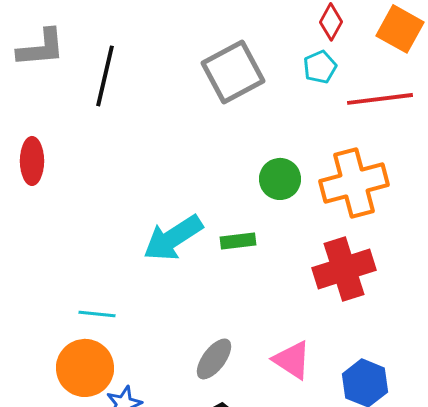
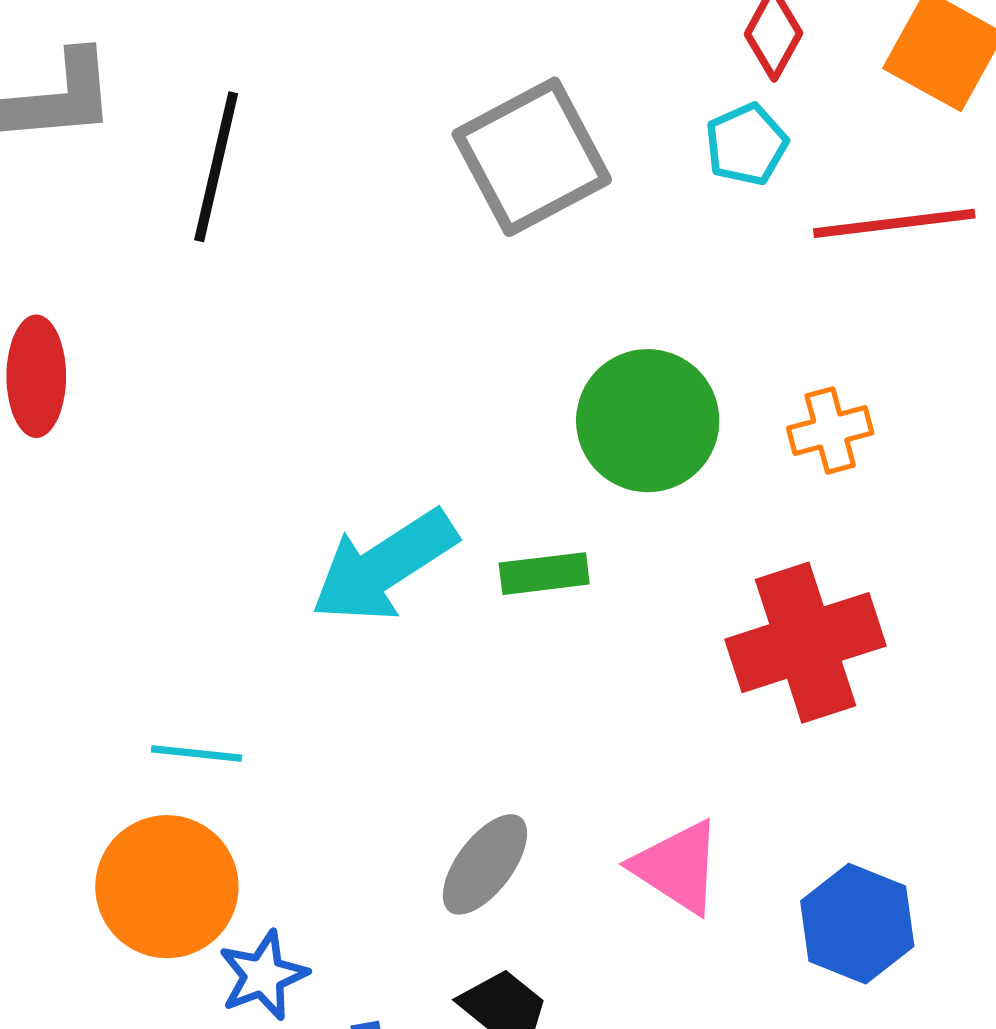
green circle: (280, 179) -> (648, 421), size x1.4
orange cross: (354, 183) -> (830, 431), size x0.5

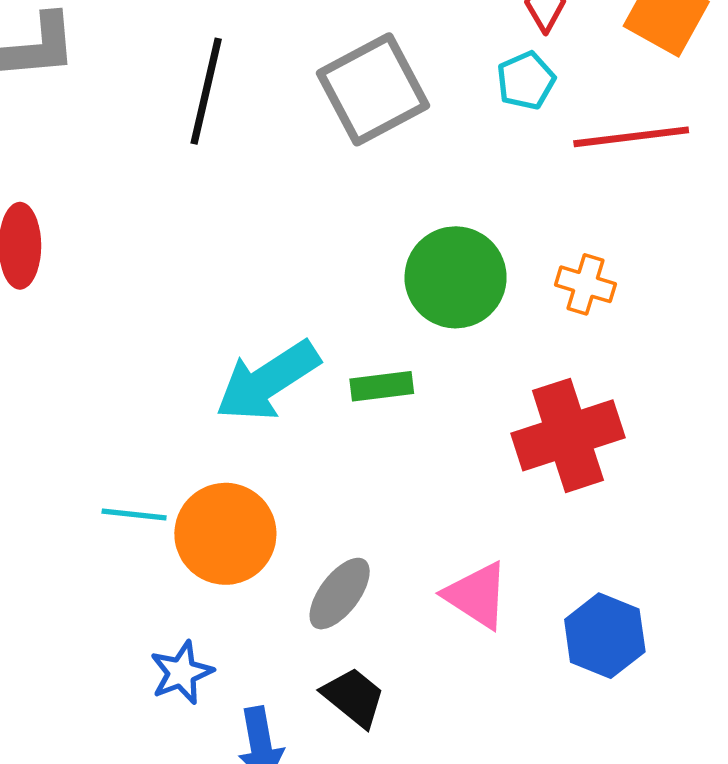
black line: (216, 167) -> (206, 91), moved
orange cross: (830, 431) -> (586, 284), turned 32
orange circle: (167, 887) -> (225, 534), moved

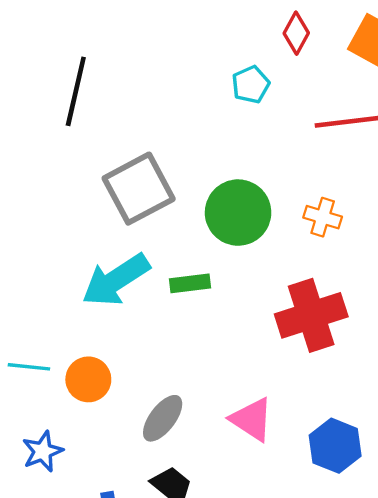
cyan pentagon: (526, 81) -> (251, 85), moved
gray square: (373, 89) -> (139, 189), moved
orange circle: (225, 534) -> (88, 379), size x0.7
blue star: (182, 673) -> (43, 451), moved

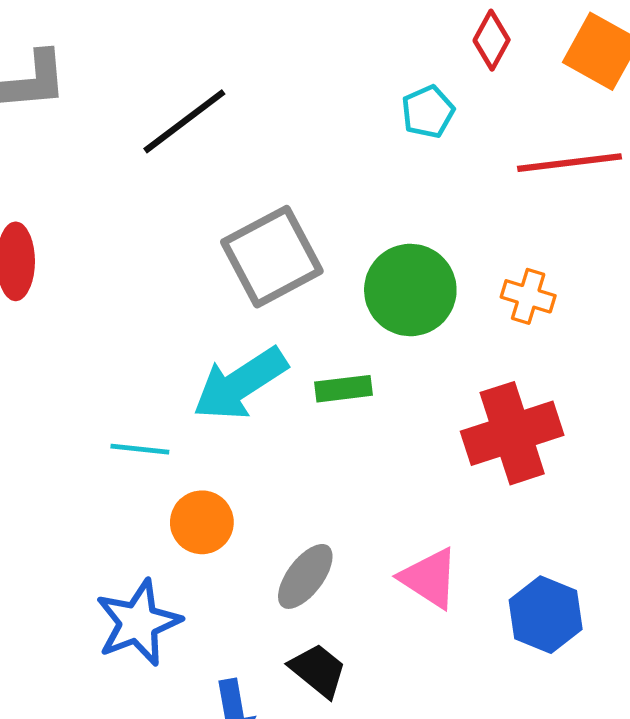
black line: (76, 91) -> (184, 121), turned 40
cyan line: (29, 367) -> (140, 449), moved
blue star: (43, 451) -> (138, 623), size x1.5

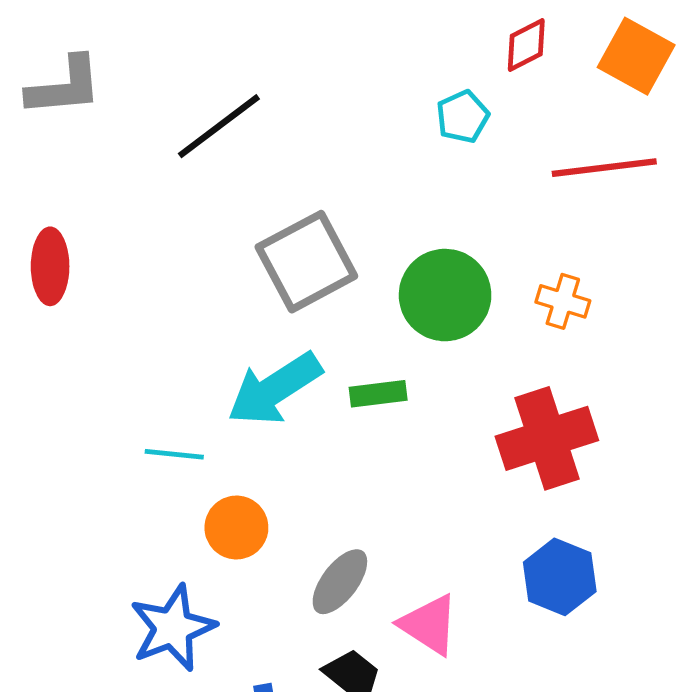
red diamond: (492, 40) -> (526, 45), turned 34
pink triangle: (429, 578) -> (429, 625), moved
blue hexagon: (546, 615) -> (560, 577), moved

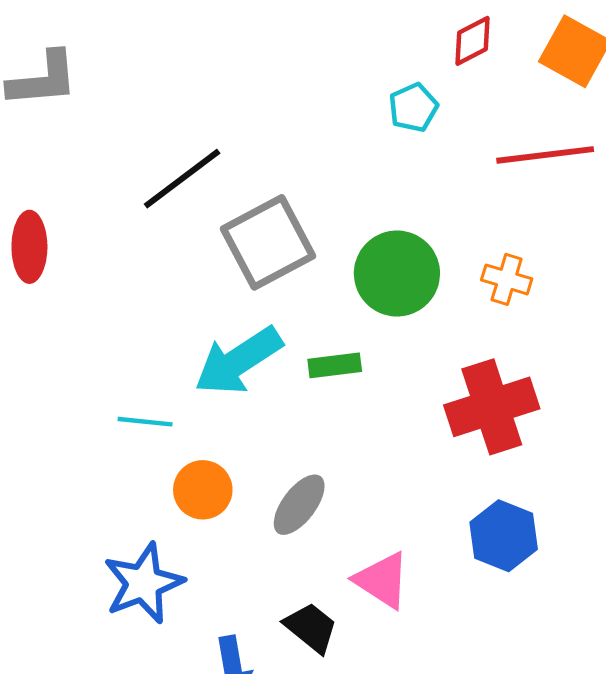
black line: (219, 126) -> (182, 179), moved
gray ellipse: (340, 582) -> (299, 505), moved

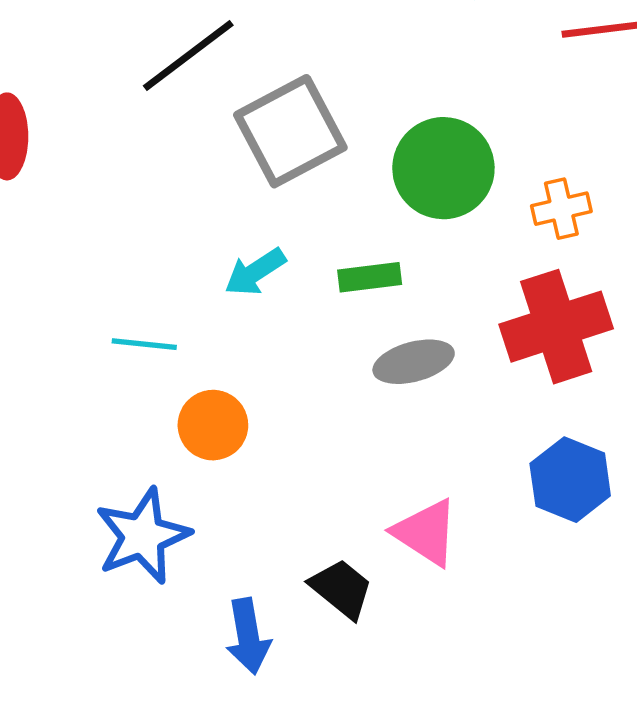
orange cross: (507, 279) -> (561, 209), moved, turned -30
cyan arrow: (238, 361) -> (255, 272), size x0.6
gray ellipse: (299, 505) -> (414, 362), moved, turned 38

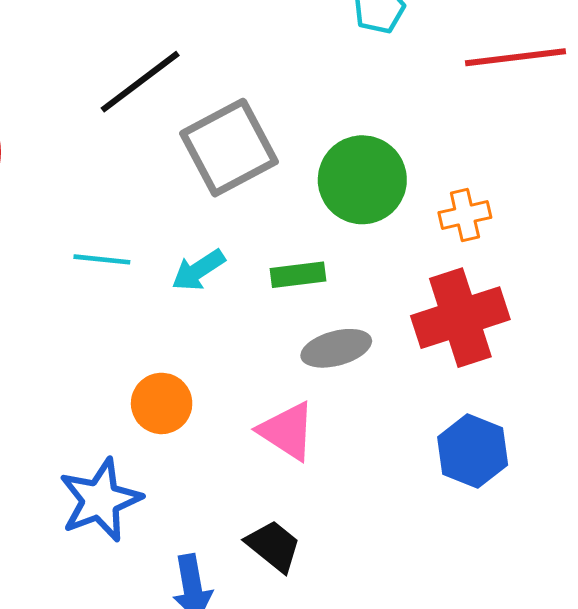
cyan line: (144, 344) -> (102, 259), moved
pink triangle: (426, 532) -> (287, 431), moved

